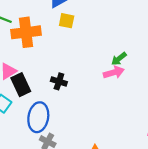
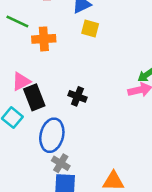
orange cross: (26, 32) -> (44, 39), size x0.7

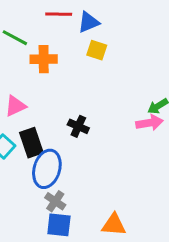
black rectangle: (34, 97) -> (31, 143), moved

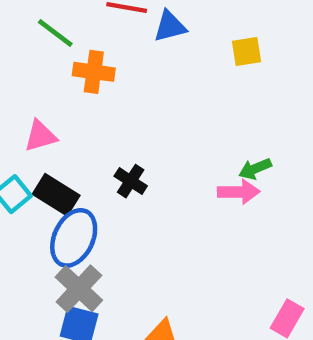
yellow square: (97, 50) -> (247, 52), moved, turned -36
black rectangle: (31, 143) -> (56, 195), turned -48
gray cross: (55, 201) -> (79, 289), size x1.5

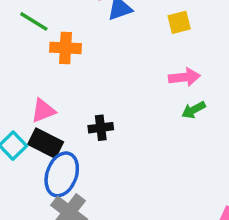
pink triangle: (40, 136) -> (43, 111), moved
black cross: (131, 181) -> (101, 128), turned -35
pink arrow: (239, 192) -> (184, 77), moved

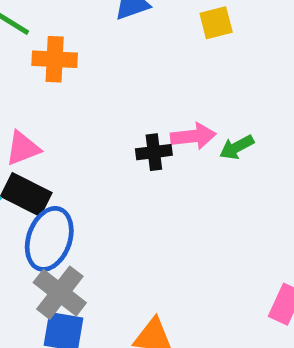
pink arrow: (184, 77) -> (193, 136), moved
black cross: (101, 128) -> (154, 152), moved

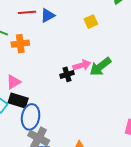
yellow square: (216, 23) -> (91, 22), moved
green arrow: (237, 147) -> (100, 67), size x1.6

